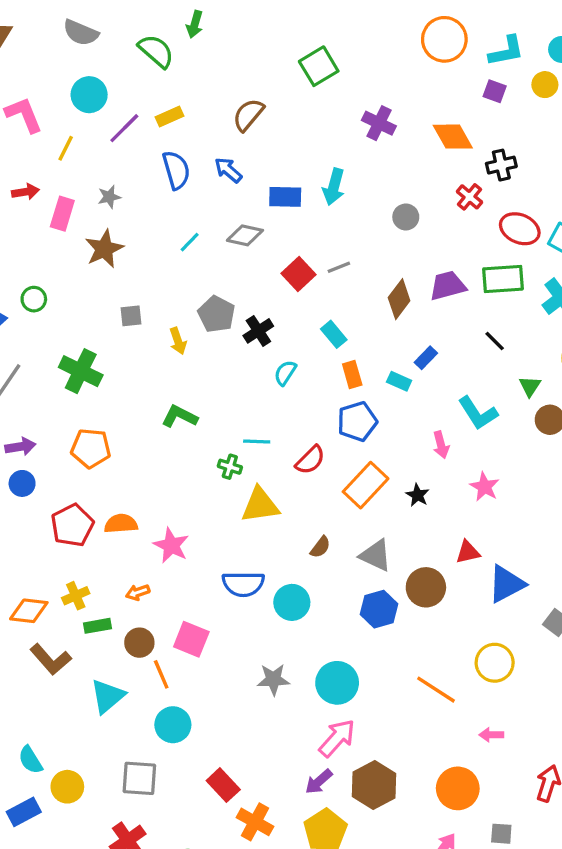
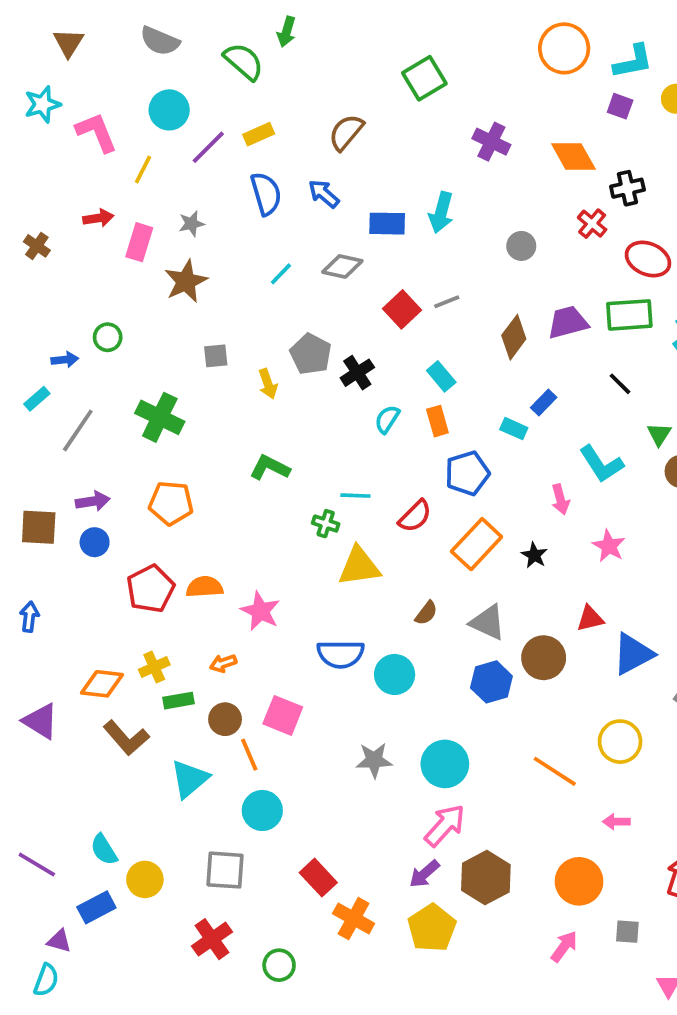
orange rectangle: (352, 374) -> (437, 421), moved

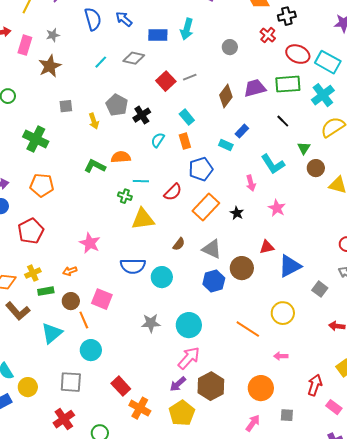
orange semicircle: (205, 587) -> (121, 157), moved

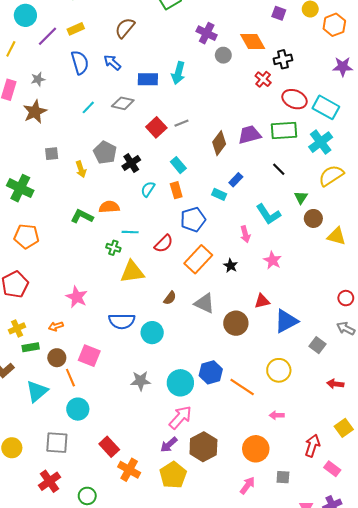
gray circle: (230, 47) -> (223, 55), moved
blue hexagon: (214, 281) -> (211, 372), moved

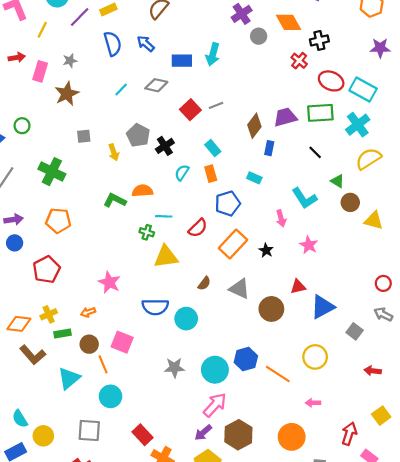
purple cross: (207, 33) -> (242, 14), turned 30
blue rectangle: (236, 180) -> (269, 148), moved, turned -32
green triangle: (301, 198) -> (337, 181), turned -32

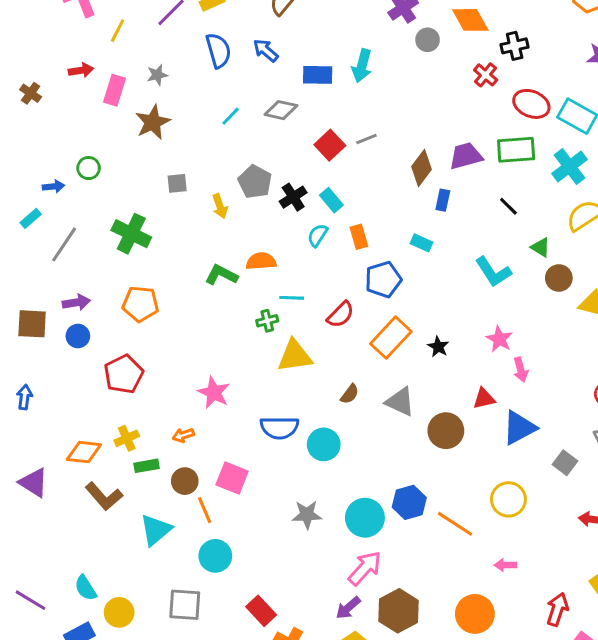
cyan rectangle: (213, 148) -> (331, 200), moved
pink arrow: (281, 218) -> (521, 370), moved
green cross: (147, 232) -> (267, 321), turned -32

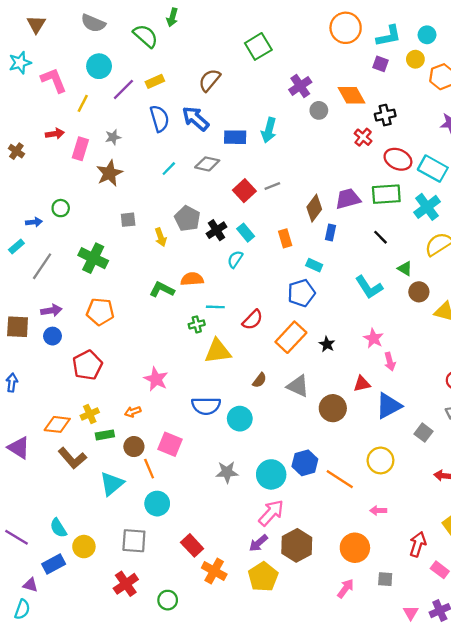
blue arrow: (266, 50) -> (196, 119), size x1.4
orange rectangle: (359, 237) -> (285, 238), moved
blue pentagon: (383, 280) -> (301, 293), moved

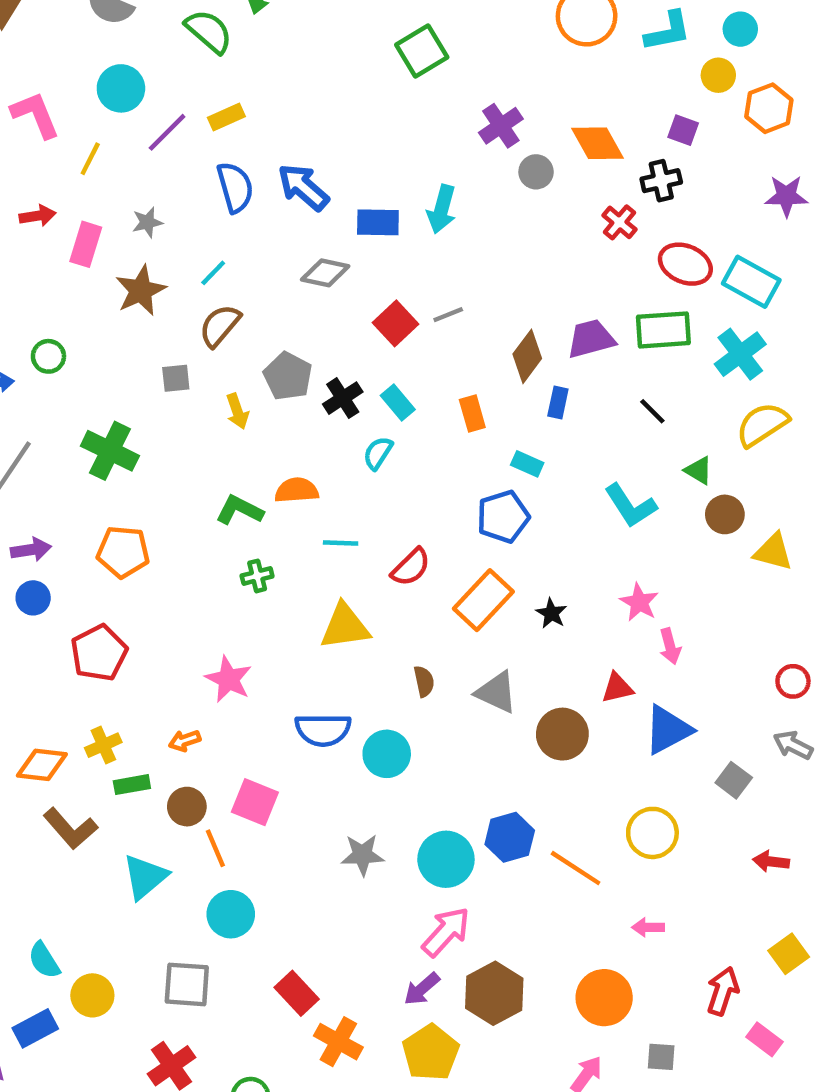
purple square: (380, 64) -> (683, 130), moved
brown semicircle: (210, 80) -> (220, 326), moved
cyan line: (169, 169) -> (213, 273), moved
green cross: (197, 324) -> (257, 576), moved
brown semicircle: (260, 380) -> (424, 681), turned -49

